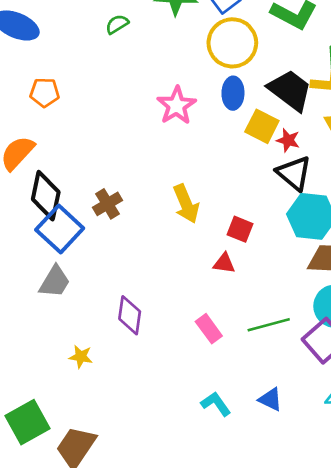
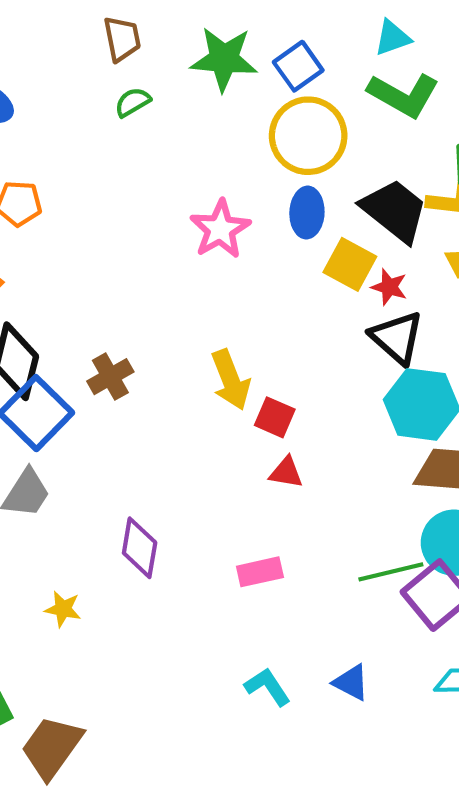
red square: (240, 229) -> (275, 417), moved
green line: (269, 325) -> (391, 572), moved
pink rectangle: (209, 329) -> (260, 572), turned -68

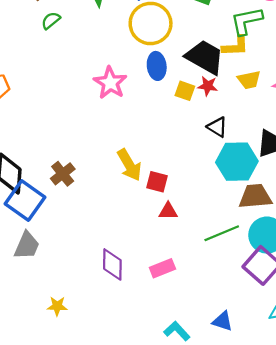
yellow square: (350, 264) -> (185, 91), size x0.7
red star: (389, 287) -> (208, 86), moved
black triangle: (397, 338) -> (217, 127), size x0.7
purple diamond: (140, 548) -> (112, 264), moved
green line: (391, 572) -> (222, 233), moved

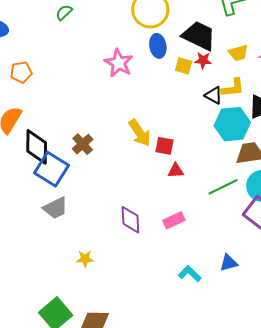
yellow L-shape: (235, 46) -> (233, 88), moved
gray trapezoid: (27, 246) -> (55, 208), turned 44
blue triangle: (223, 321) -> (229, 263), turned -30

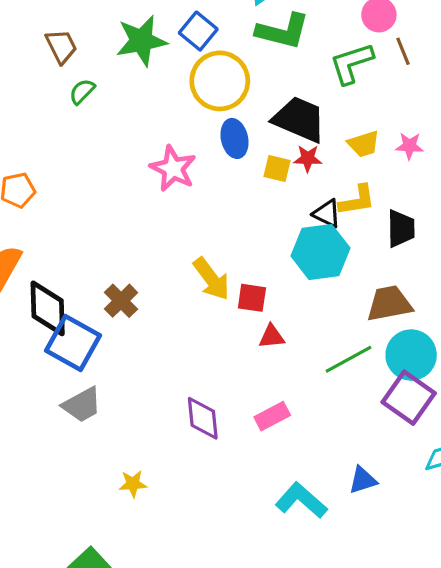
cyan hexagon: (232, 124) -> (320, 252), moved
cyan L-shape: (190, 274) -> (301, 500), size x1.4

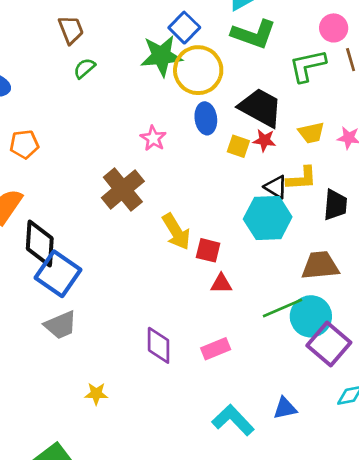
green star: (141, 41) -> (161, 56), moved
pink star: (173, 168) -> (153, 138), size x0.7
brown cross: (121, 301) -> (123, 190), moved, size x1.5
cyan circle: (411, 355) -> (311, 316), moved

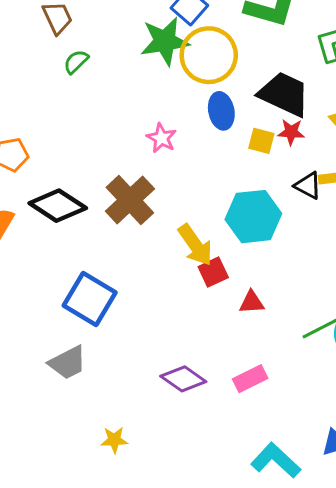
cyan hexagon: (268, 218) -> (253, 217), moved
black diamond: (40, 243) -> (58, 206), moved, turned -57
red square: (208, 250) -> (213, 272), moved, turned -35
blue square: (58, 274) -> (90, 299), moved
purple diamond: (159, 345) -> (183, 379), turned -51

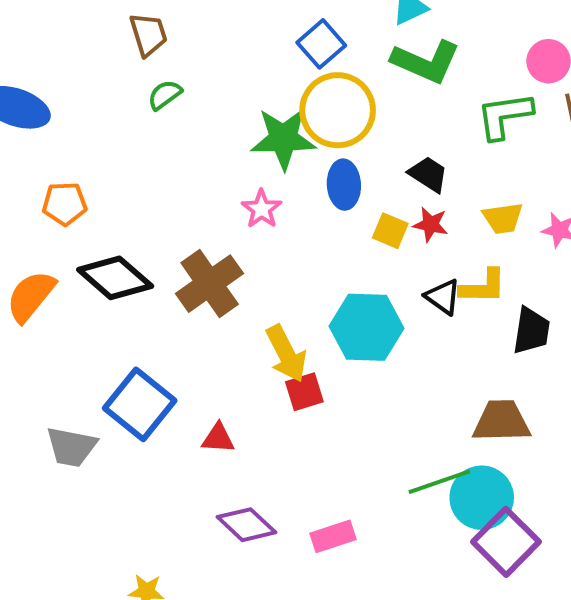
green star: (165, 41) -> (283, 139), moved
black trapezoid: (284, 94) -> (428, 174), size x0.6
red triangle: (252, 302) -> (218, 438), moved
gray trapezoid: (68, 363) -> (71, 447), moved, turned 30

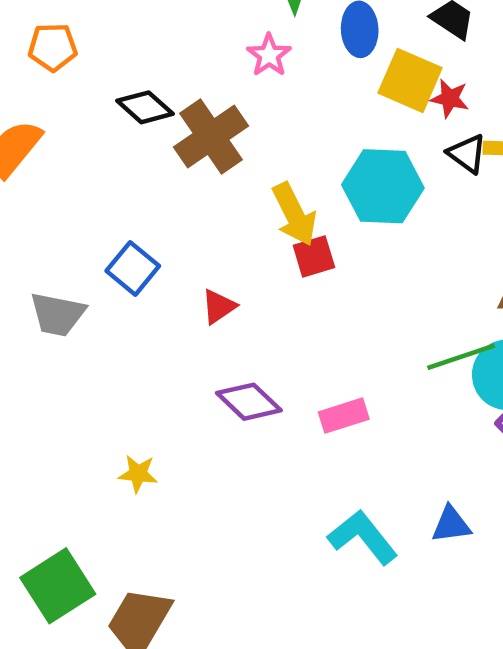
red star: (430, 224) -> (450, 98), moved
yellow square: (390, 231) -> (410, 80), size x1.6
black diamond: (115, 278) -> (145, 107), moved, size x0.7
blue square: (140, 404) -> (133, 268), size x0.7
red triangle: (218, 438) -> (219, 307), turned -39

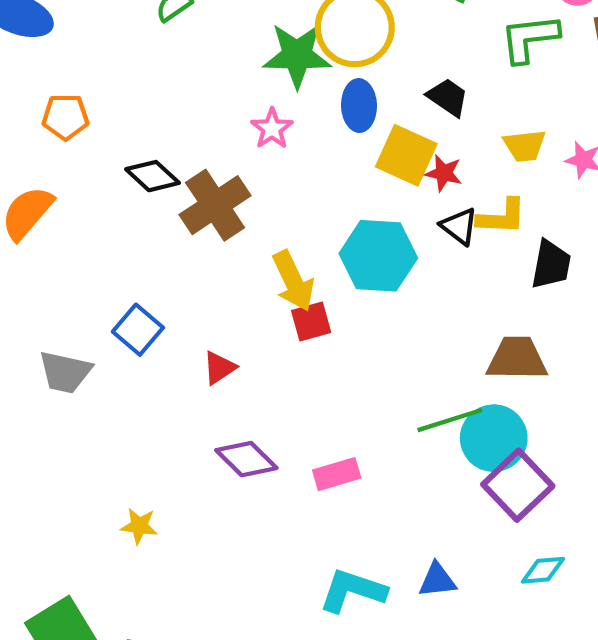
cyan L-shape: (363, 537) -> (353, 591), turned -34

